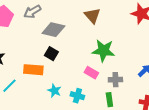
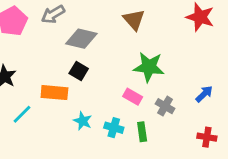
gray cross: (115, 80) -> (165, 106), turned 32
green rectangle: (109, 100) -> (142, 132), moved

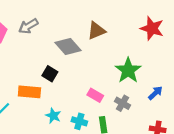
brown triangle: (134, 20) -> (96, 31), turned 48
gray diamond: (81, 39) -> (68, 47), moved, turned 35
green star: (149, 67) -> (128, 70), moved, turned 30

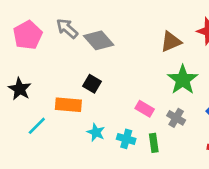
gray arrow: (28, 26) -> (67, 28), turned 72
brown triangle: (96, 31) -> (171, 42), moved
gray diamond: (68, 47) -> (99, 40), moved

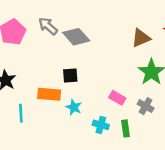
black square: (92, 84) -> (70, 76), turned -35
cyan line: (37, 126) -> (21, 113), turned -48
cyan star: (96, 132) -> (74, 107), moved

